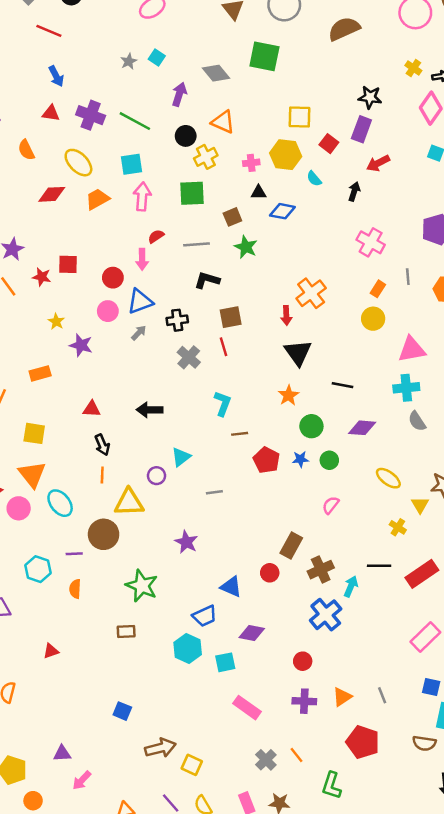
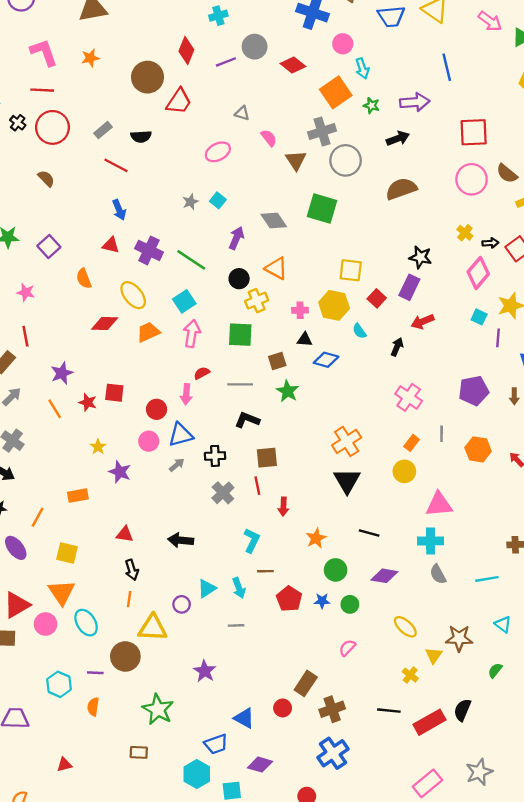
cyan square: (131, 164) -> (184, 301), turned -30
red arrow: (286, 315) -> (283, 507), moved
black triangle: (298, 353) -> (347, 481), moved
cyan arrow: (351, 586) -> (239, 588), moved, turned 132

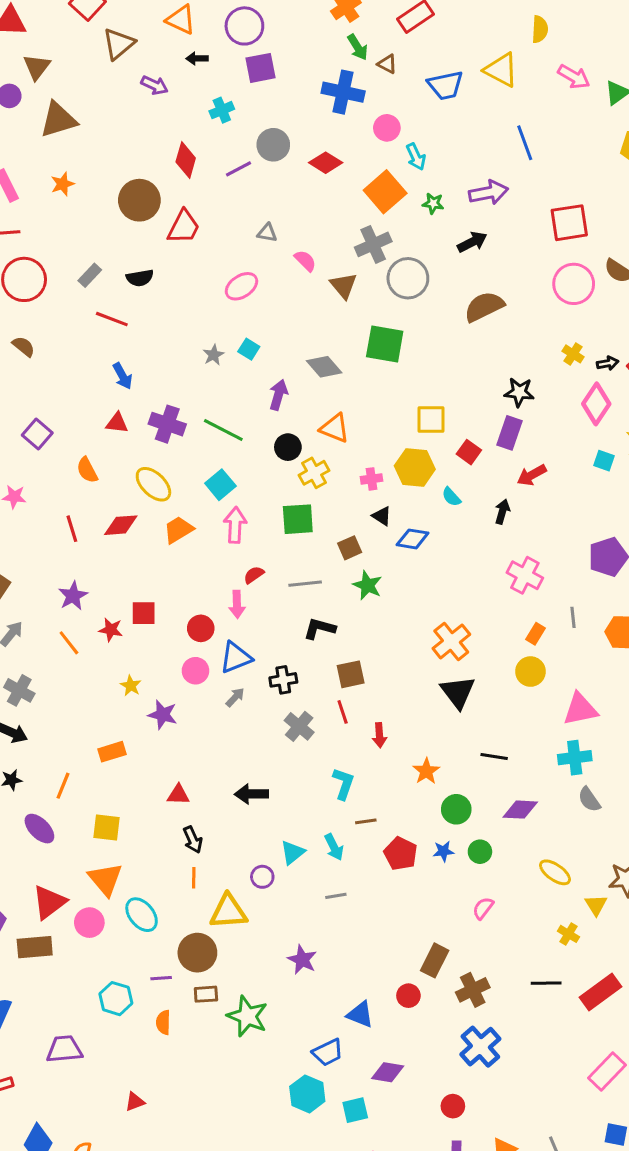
red line: (25, 336) -> (72, 529), moved
black triangle: (305, 340) -> (382, 516), turned 35
brown rectangle: (139, 752) -> (206, 994), moved

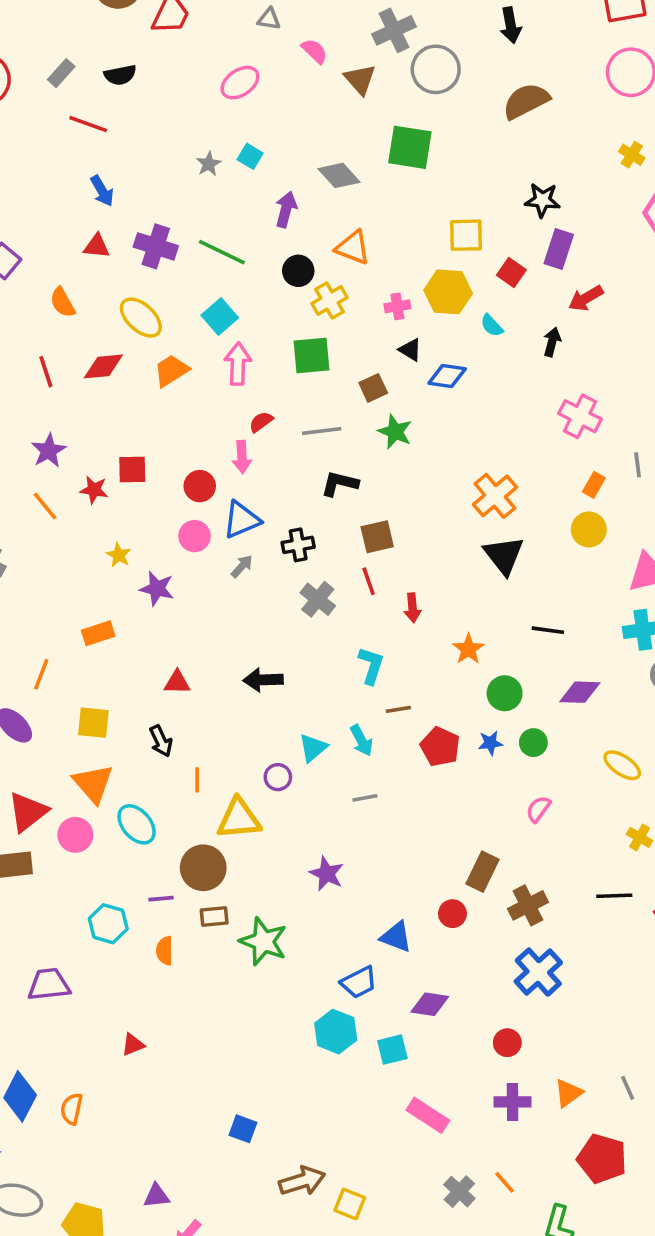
black arrow: (472, 242) -> (511, 25), turned 108
black star: (519, 392) -> (542, 200), moved
black arrow: (193, 840) -> (161, 741), moved

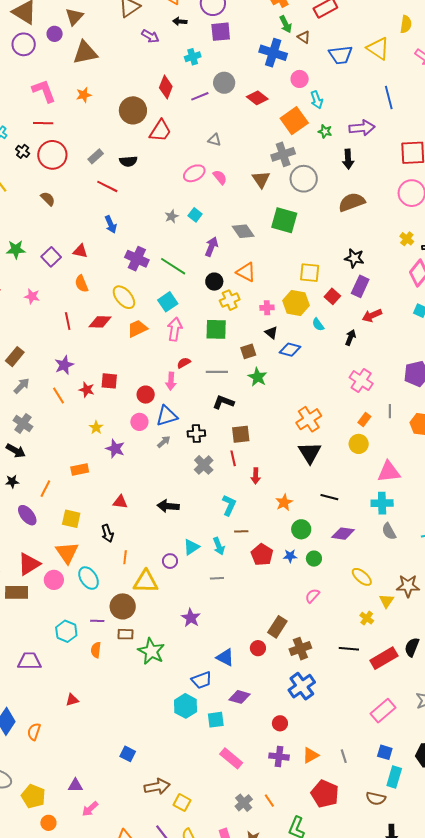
pink semicircle: (314, 51) -> (220, 177), moved
red triangle: (97, 246) -> (80, 251), moved

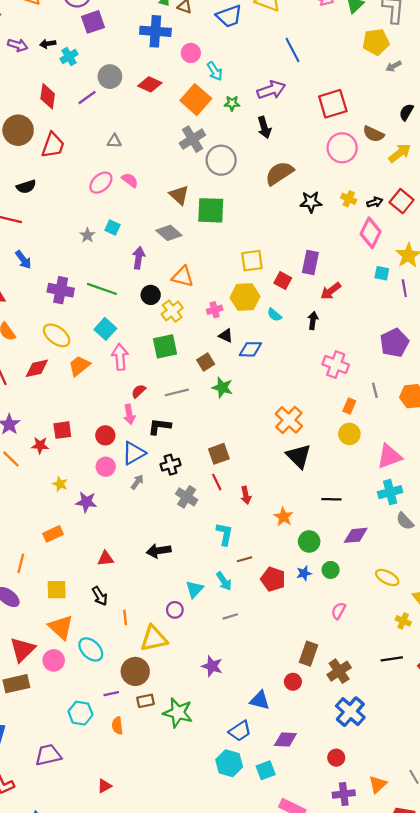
black arrow: (180, 21) -> (48, 44), moved
brown triangle: (261, 179) -> (179, 195), moved
black star: (354, 258) -> (311, 202), moved
black L-shape: (223, 402) -> (159, 426), moved

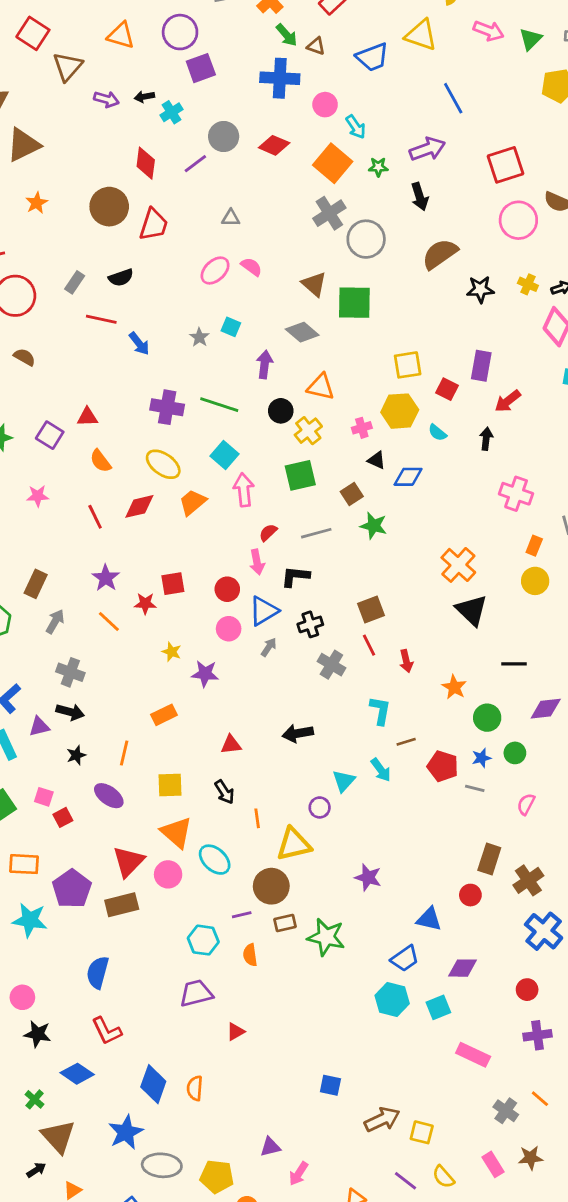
blue arrow: (23, 260) -> (139, 344), moved
gray line: (230, 616) -> (475, 788), moved, turned 32
purple trapezoid: (48, 755) -> (196, 993), moved

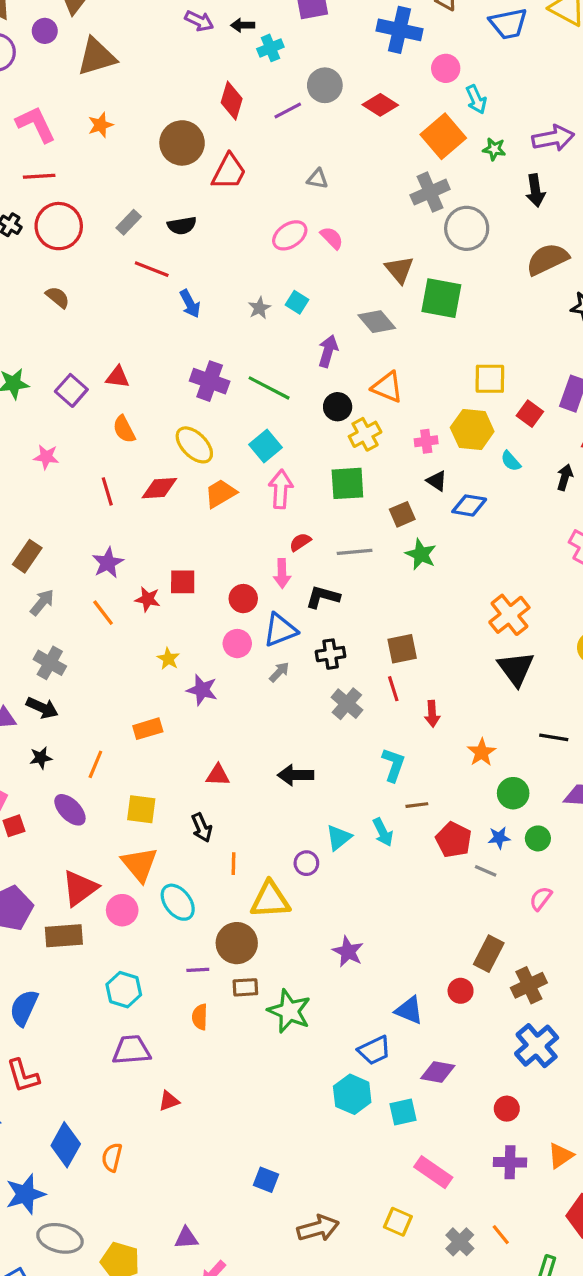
cyan hexagon: (203, 940) -> (124, 990), moved
yellow square: (422, 1132) -> (398, 1222), moved

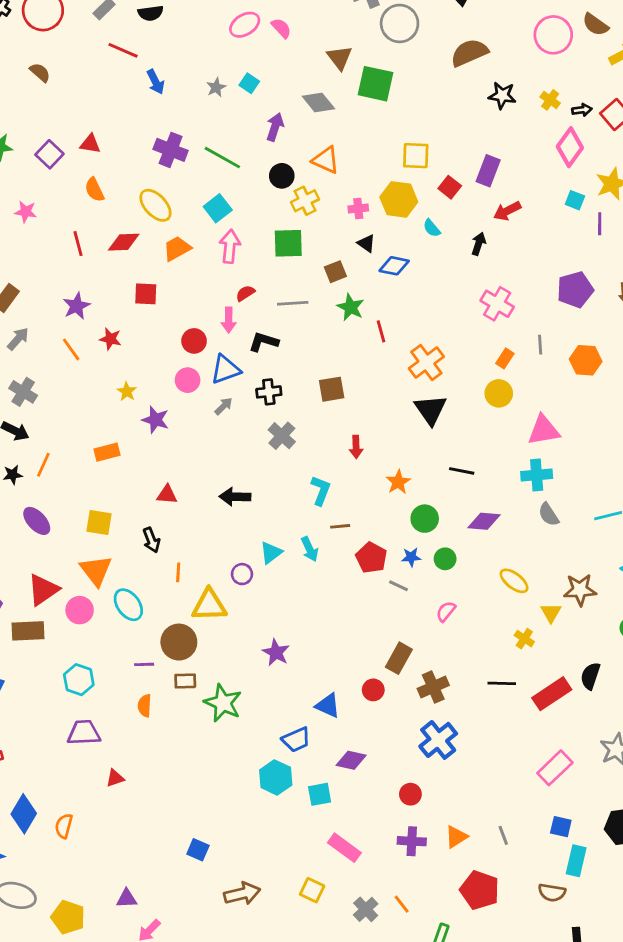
red square: (183, 582) -> (146, 294), moved
red line: (393, 689) -> (381, 331), moved
orange line: (95, 764) -> (43, 465), moved

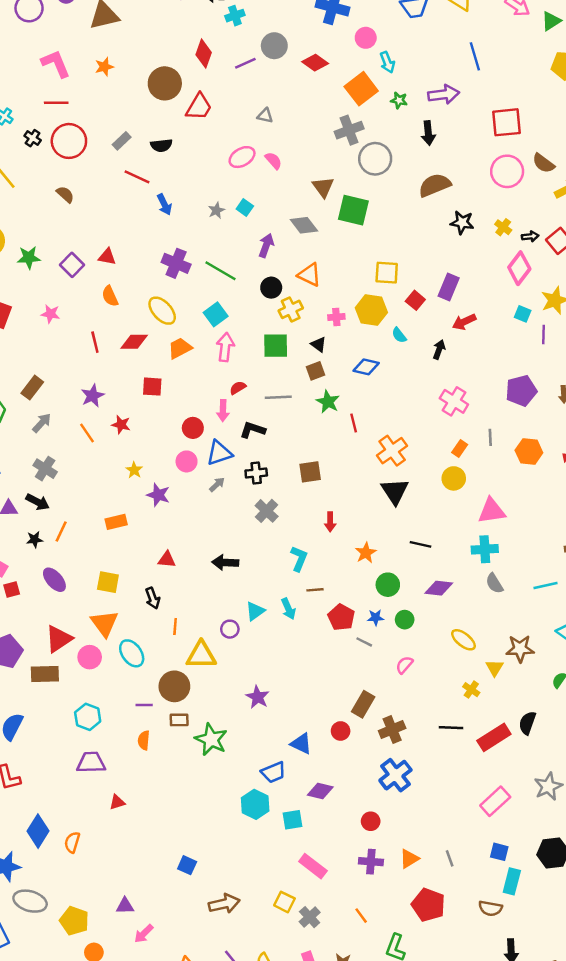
black triangle: (366, 243) -> (319, 344), moved
gray cross: (366, 909) -> (310, 917), moved

